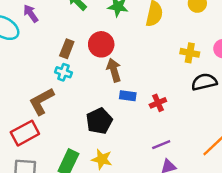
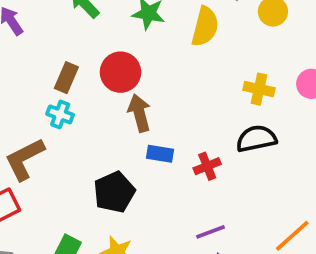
black semicircle: (204, 82) -> (256, 139), moved

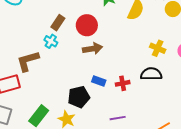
brown arrow: (139, 113) -> (93, 49), turned 84
blue rectangle: (160, 154) -> (99, 81), moved
black pentagon: (114, 192) -> (79, 97), moved

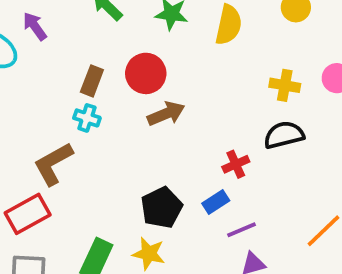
blue rectangle: (99, 81) -> (216, 202), moved, turned -40

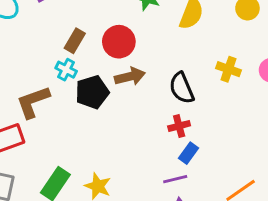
black semicircle: (284, 135) -> (182, 88), moved, turned -108
blue rectangle: (216, 202) -> (189, 153), moved, turned -30
black pentagon: (162, 208) -> (92, 92), moved

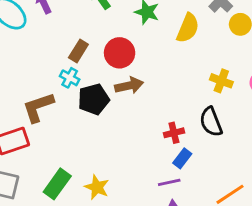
black semicircle: (182, 88) -> (211, 122), moved

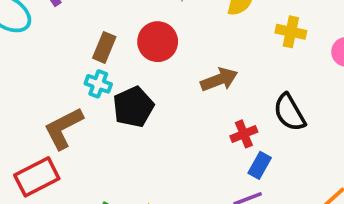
yellow cross: (221, 81) -> (291, 32), moved
brown arrow: (129, 86) -> (219, 80), moved

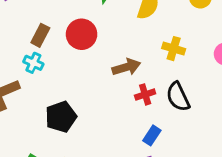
yellow cross: (291, 32) -> (174, 49), moved
black pentagon: (133, 107) -> (61, 117), moved
red cross: (244, 134) -> (145, 94), moved

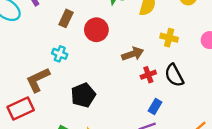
brown rectangle: (40, 35) -> (66, 18), moved

